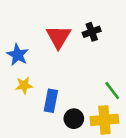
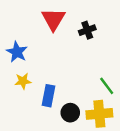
red triangle: (58, 37) -> (53, 19), moved

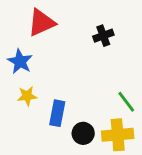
red triangle: (53, 19) -> (41, 23), moved, turned 35

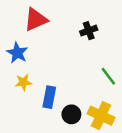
green line: (126, 102) -> (108, 76), moved
yellow cross: (118, 135) -> (101, 116), turned 30

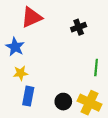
green line: (108, 76) -> (96, 68), turned 42
blue rectangle: (49, 97) -> (28, 96), moved

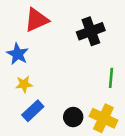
black cross: (79, 27) -> (91, 31), size x1.5
blue rectangle: (28, 96) -> (33, 111), turned 36

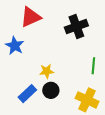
yellow star: (24, 84) -> (47, 71), moved
black circle: (73, 117) -> (51, 90), moved

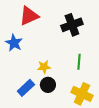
green line: (93, 66) -> (79, 62), moved

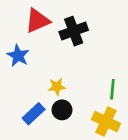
black cross: (72, 25) -> (74, 31), moved
green line: (79, 62) -> (112, 89), moved

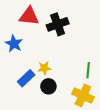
red triangle: (37, 21) -> (29, 16), turned 30
blue rectangle: (34, 114) -> (26, 78), moved

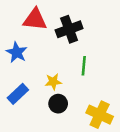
green line: (88, 70) -> (84, 66), moved
blue rectangle: (26, 78) -> (18, 94), moved

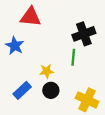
black cross: (69, 29) -> (84, 34), moved
blue rectangle: (18, 94) -> (22, 90), moved

